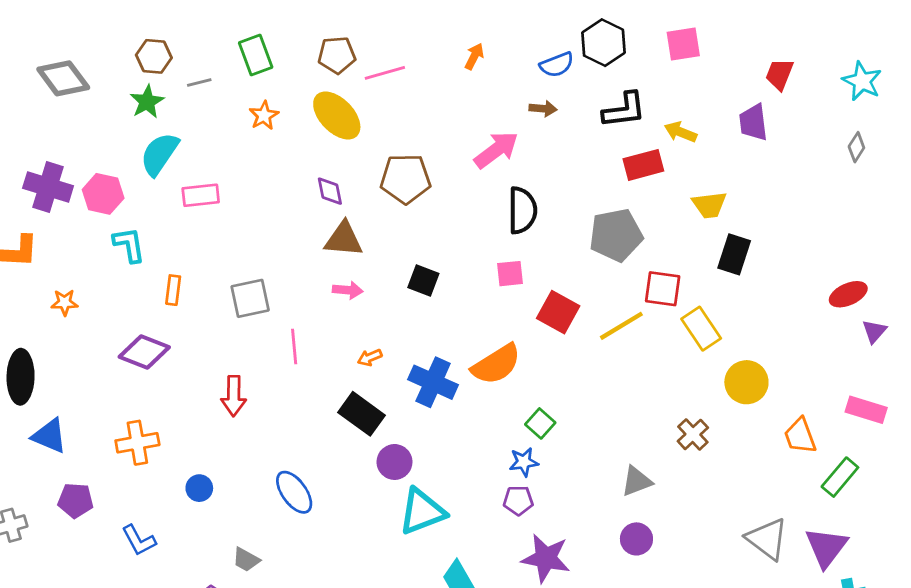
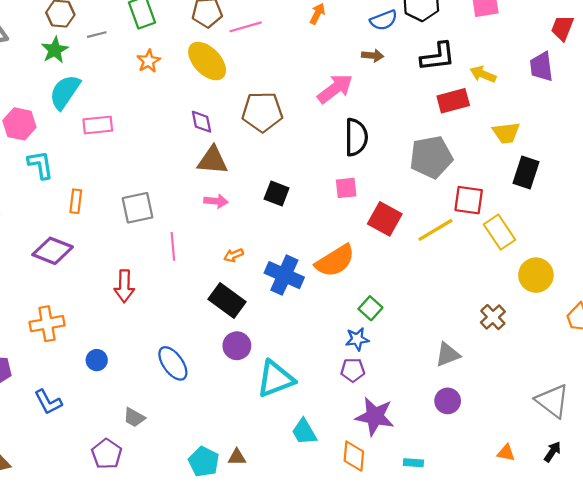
purple circle: (395, 462) -> (237, 346), moved

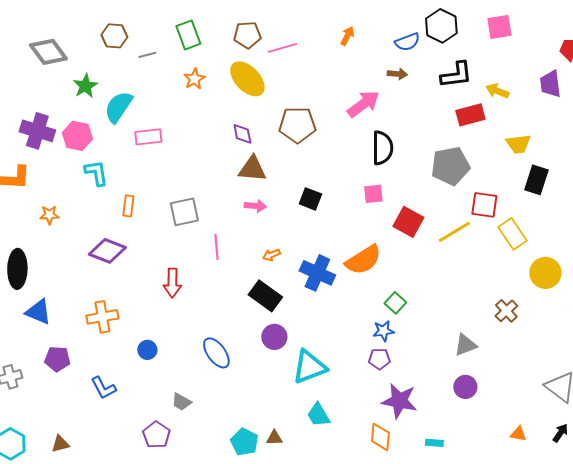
green star: (55, 50) -> (85, 86), moved
cyan trapezoid: (304, 432) -> (318, 415), moved

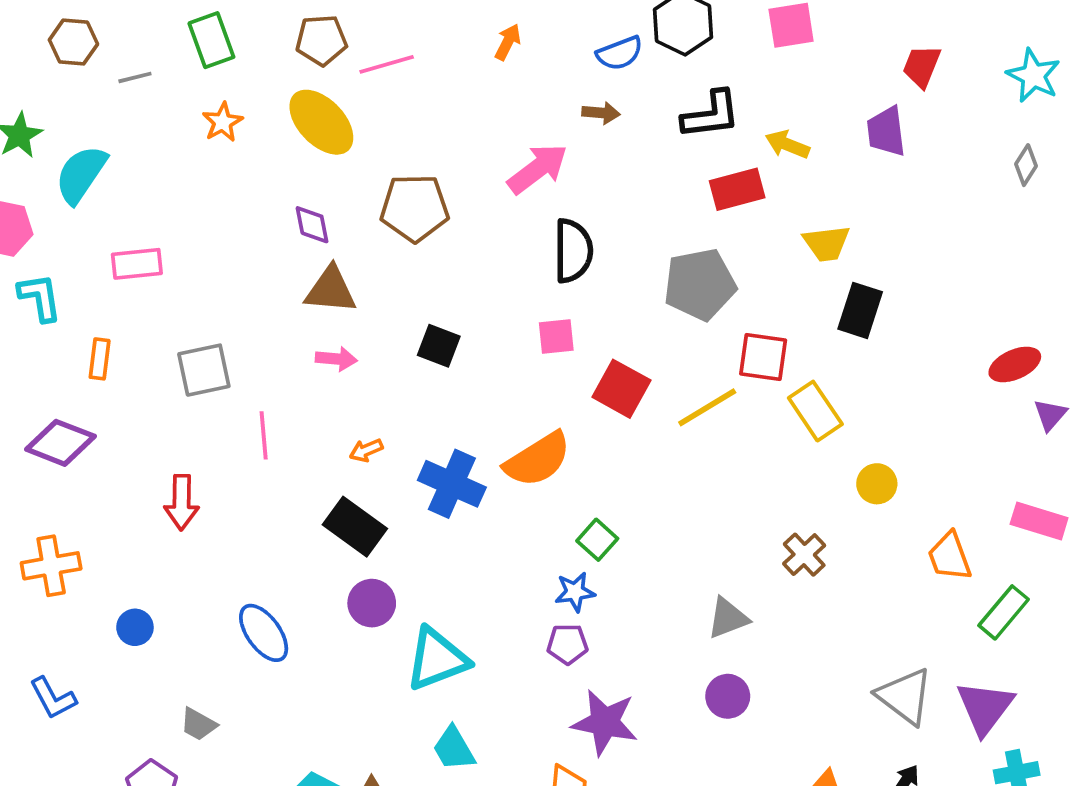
pink rectangle: (148, 137) -> (137, 264), moved
yellow circle: (545, 273) -> (877, 484), size x0.7

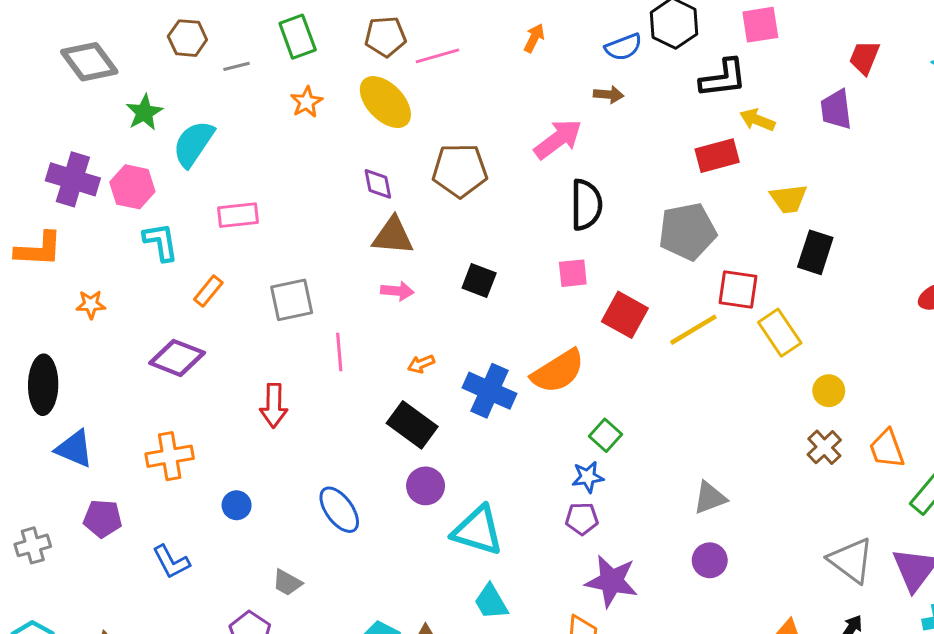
black L-shape: (711, 115) -> (723, 78), moved
orange rectangle: (100, 359) -> (208, 291), turned 32
brown cross: (804, 555) -> (824, 447), moved
cyan triangle: (437, 659) -> (478, 531), turned 38

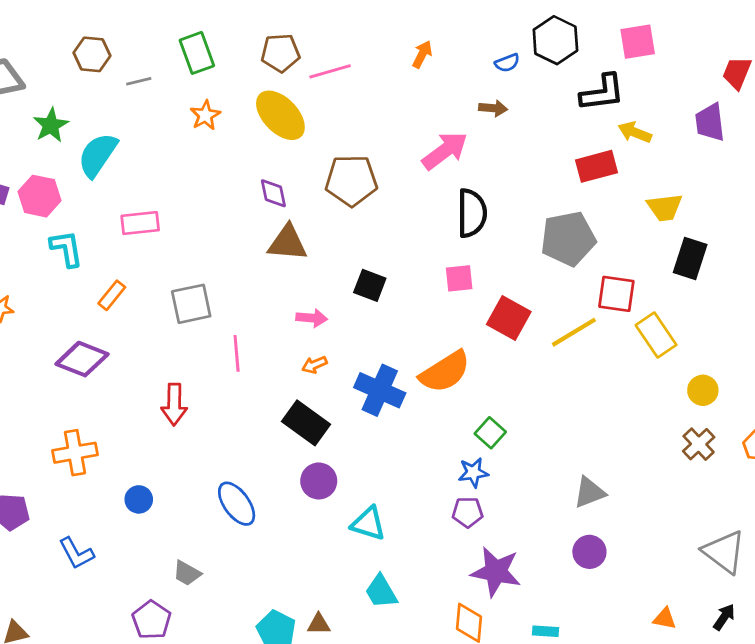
blue semicircle: (623, 47) -> (507, 63), size x0.7
pink arrow: (397, 291) -> (312, 318), moved
cyan triangle: (478, 531) -> (368, 524), size x0.7

